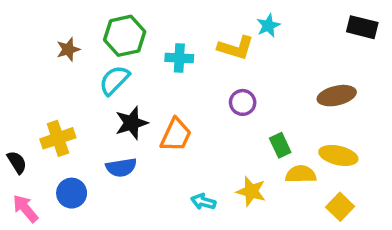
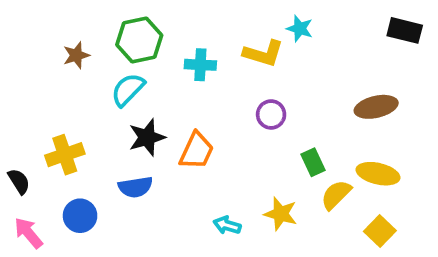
cyan star: (268, 25) -> (300, 29), turned -30
yellow semicircle: (301, 174) -> (336, 195), turned -44

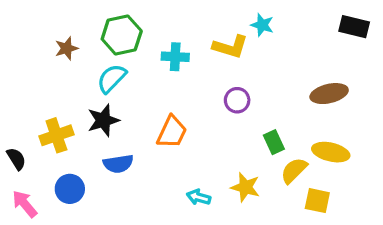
black star: (147, 137) -> (103, 120), moved
yellow square: (380, 231) -> (317, 201), moved, turned -32

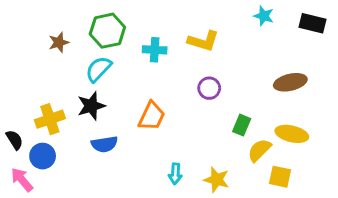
cyan star: (262, 25) -> (264, 16), moved
green rectangle: (274, 142) -> (242, 125), turned 48
yellow star: (245, 187) -> (217, 180), moved
blue circle: (70, 189) -> (43, 156), moved
cyan arrow: (199, 197) -> (175, 174), turned -102

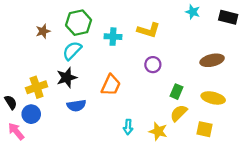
yellow semicircle: (259, 150) -> (179, 113), moved

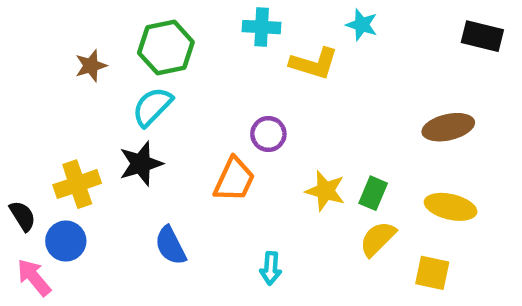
cyan star: (193, 12) -> (362, 25), moved
cyan cross: (113, 37) -> (262, 27), moved
purple circle: (153, 65) -> (268, 134), moved
blue semicircle: (76, 106) -> (171, 246), moved, turned 72
yellow star: (158, 131) -> (325, 191), moved

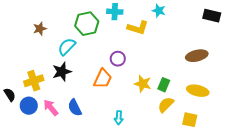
green hexagon: (166, 48) -> (87, 24), moved
pink arrow: (34, 277) -> (51, 108), moved

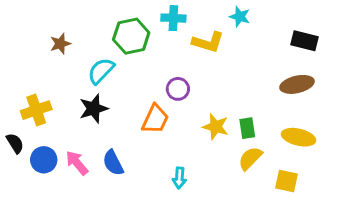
black rectangle: (212, 16) -> (305, 41), moved
yellow cross: (34, 81) -> (36, 110), moved
green rectangle: (164, 85) -> (247, 128), turned -32

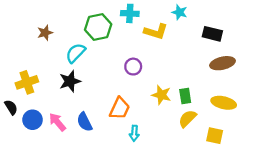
black rectangle: (305, 41) -> (212, 34), moved
orange trapezoid: (155, 119) -> (120, 108), moved

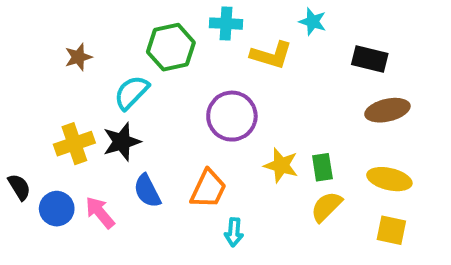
purple circle: (133, 67) -> (232, 116), size x1.6
yellow cross: (27, 82) -> (74, 144), moved
blue semicircle: (85, 122) -> (147, 191), moved
yellow square: (215, 136) -> (391, 230), moved

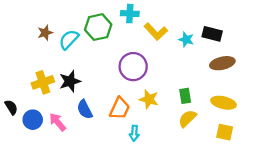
cyan star: (313, 22) -> (186, 39), moved
yellow L-shape: (271, 55) -> (156, 32), turned 30
cyan semicircle: (131, 92) -> (69, 39), moved
yellow star: (281, 165) -> (149, 99), moved

